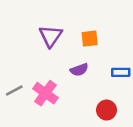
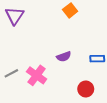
purple triangle: (51, 36) -> (15, 16), moved
orange square: (90, 39) -> (70, 10), moved, turned -32

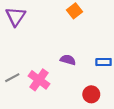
purple semicircle: (64, 57) -> (68, 60), turned -144

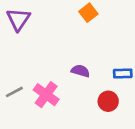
red circle: (91, 94) -> (108, 101), moved

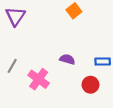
gray line: (14, 92) -> (12, 66), moved, turned -32

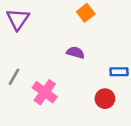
purple semicircle: (67, 59) -> (75, 53), moved

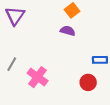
purple semicircle: (75, 53) -> (68, 31), moved

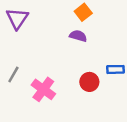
red circle: (88, 82) -> (89, 82), moved

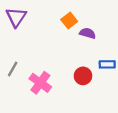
orange square: (83, 12) -> (69, 21), moved
purple semicircle: (78, 36) -> (88, 33), moved

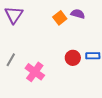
purple semicircle: (88, 33) -> (78, 14), moved
red circle: (83, 76) -> (73, 58), moved

